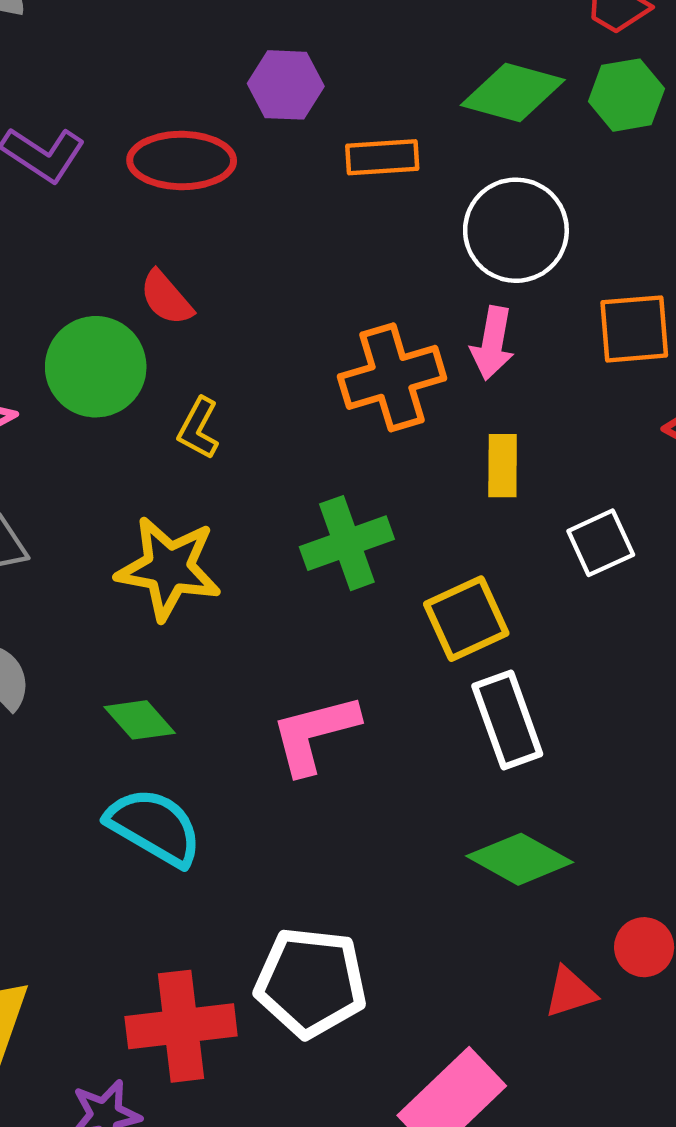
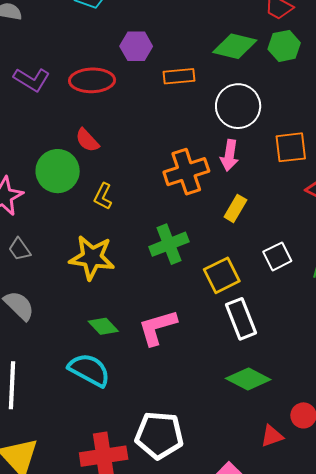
yellow rectangle: (503, 466) -> (235, 208), turned 32
white square: (601, 543) -> (277, 256), moved
green diamond: (140, 720) -> (103, 326), moved

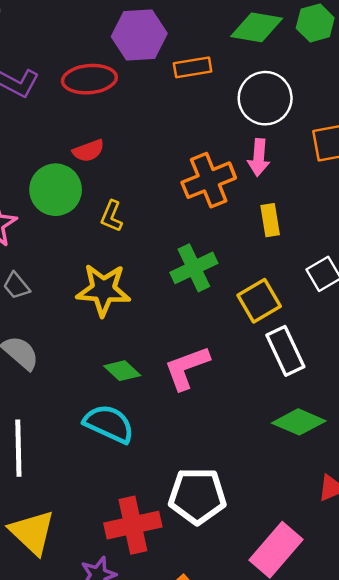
purple hexagon: (136, 46) -> (139, 35), size x1.4
red semicircle: (87, 140) -> (88, 151), turned -64
yellow rectangle: (235, 208) -> (270, 220), turned -36

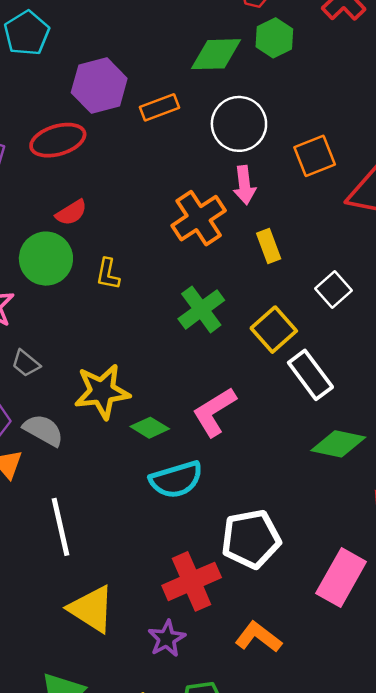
yellow star: (103, 290) -> (102, 391), moved
cyan semicircle: (109, 424) -> (176, 480), moved, turned 150

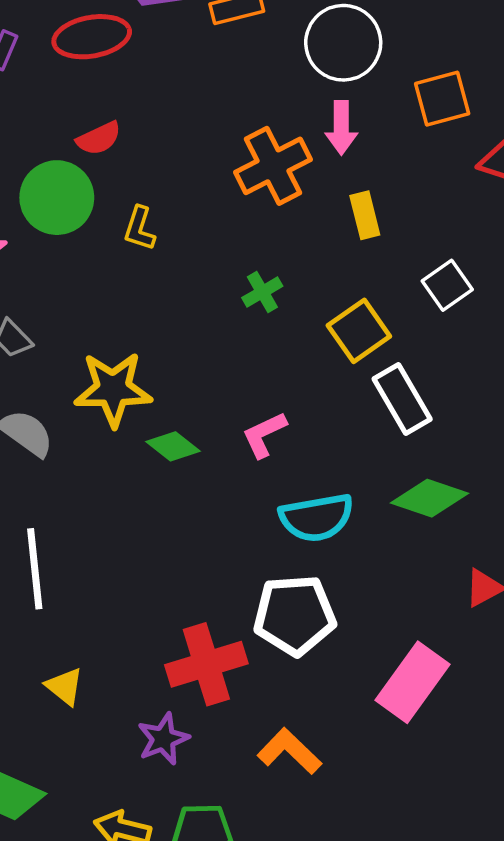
green cross: (201, 309) -> (262, 292), size x0.6
pink L-shape: (214, 412) -> (264, 435), size x0.7
cyan semicircle: (176, 480) -> (316, 518), moved
yellow triangle: (92, 609) -> (65, 686), size x0.6

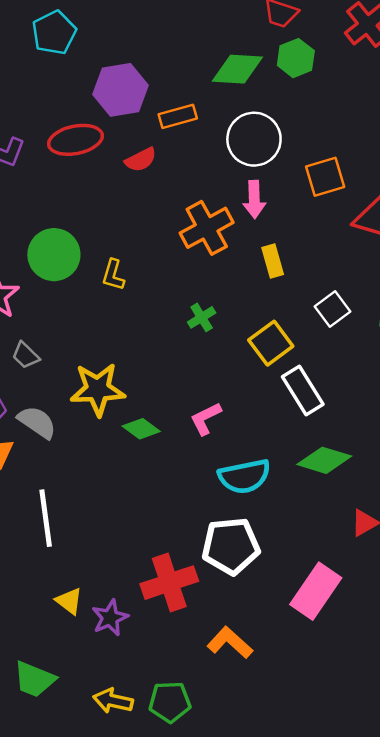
red semicircle: (99, 138) -> (141, 160), moved
purple star: (163, 739) -> (110, 618), moved

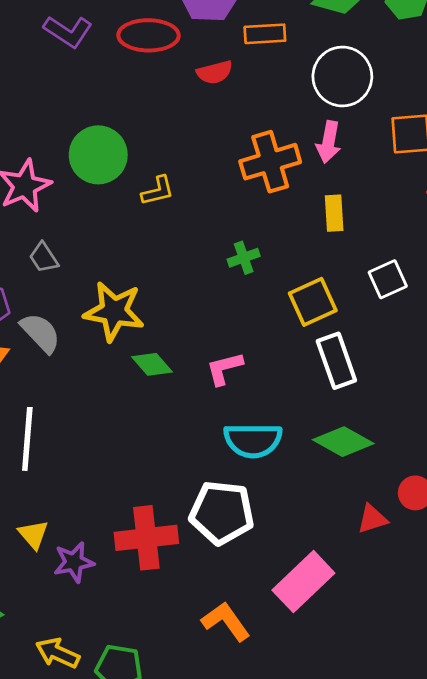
yellow L-shape: (113, 275) -> (158, 191), turned -132
orange L-shape: (230, 643) -> (226, 621), moved

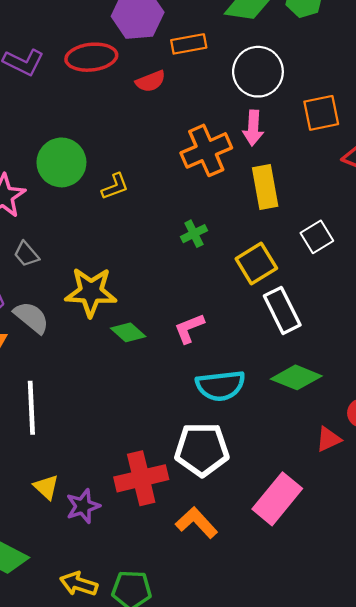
yellow rectangle: (334, 213) -> (265, 187), size x1.4
orange L-shape: (226, 621) -> (197, 523), moved

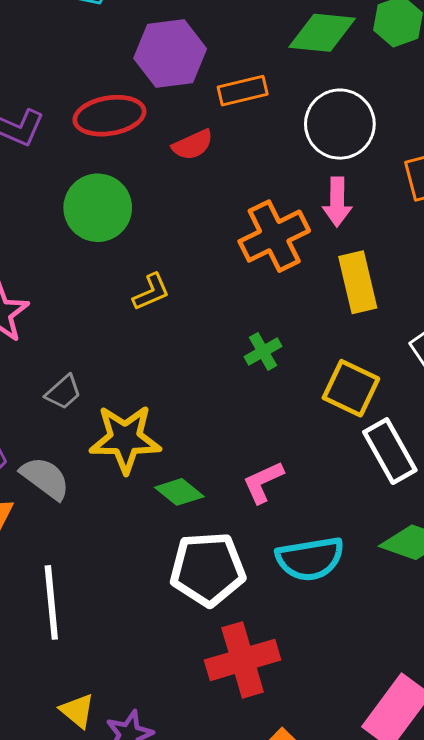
green circle: (61, 162) -> (98, 208), moved
gray trapezoid: (26, 254) -> (63, 392), moved, turned -88
yellow square: (256, 263) -> (351, 388), turned -30
white pentagon: (202, 449) -> (208, 569), moved
red cross: (141, 478) -> (243, 660), moved

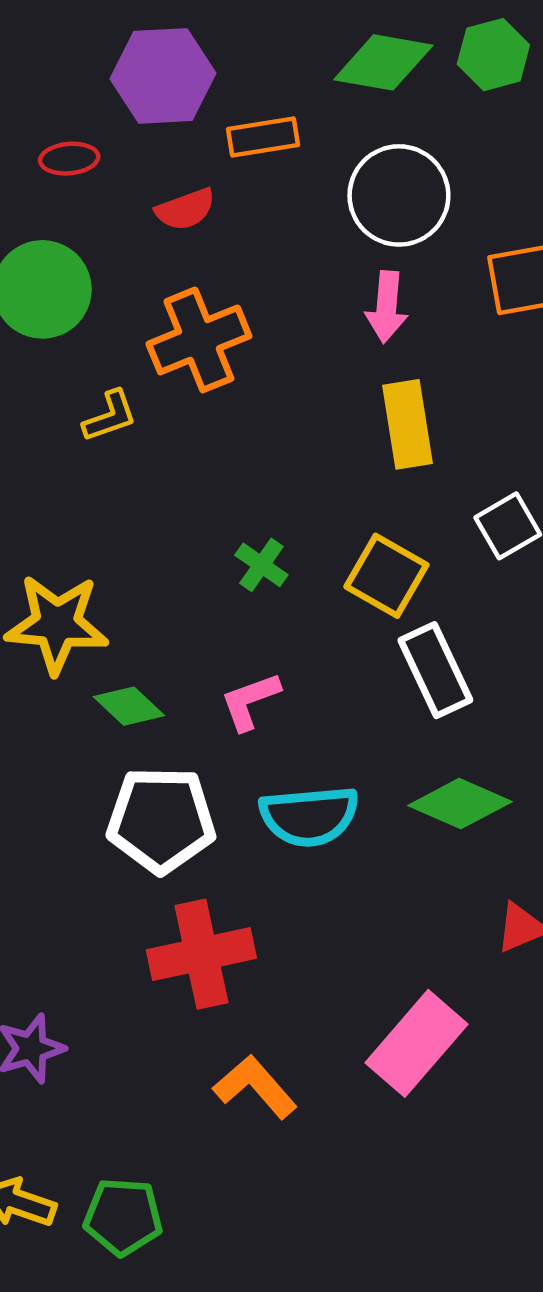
red ellipse: (109, 116) -> (69, 159), size x0.6
orange cross: (274, 236) -> (199, 340), moved
green cross: (263, 351) -> (261, 565), moved, turned -30

